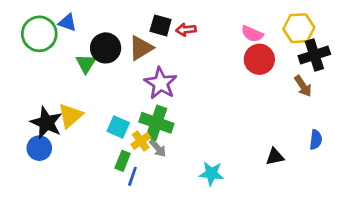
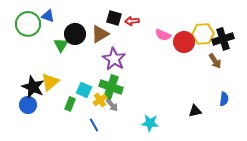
yellow hexagon: (299, 28) -> (203, 34), moved
pink semicircle: (252, 34) -> (163, 35), moved
green rectangle: (123, 161) -> (70, 104), moved
blue line: (132, 176) -> (94, 125), turned -48

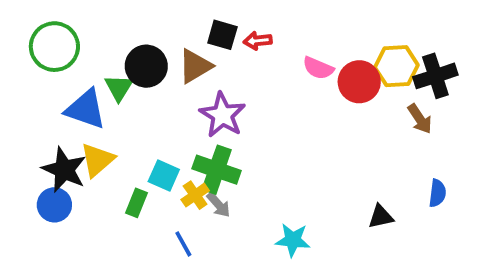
blue triangle: (48, 16) -> (86, 109), moved, size x1.6

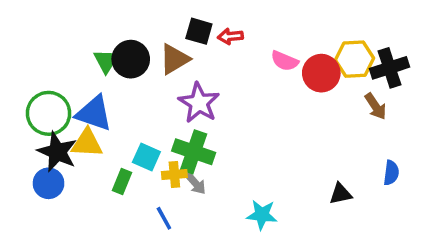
green circle: (54, 47) -> (49, 113), moved
green triangle: (119, 88) -> (106, 61), moved
blue triangle: (86, 109) -> (94, 113), moved
yellow triangle: (97, 160) -> (87, 143), turned 44
yellow cross: (195, 195) -> (174, 175), turned 30

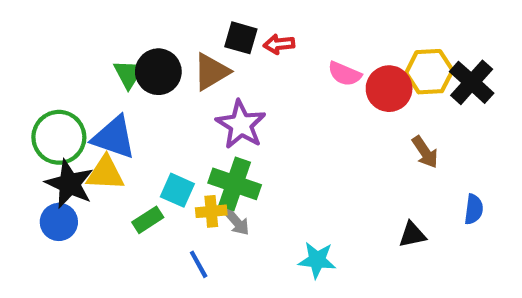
black cross: (389, 68) -> (472, 82), turned -30
brown arrow: (375, 106) -> (425, 152), moved
green rectangle: (122, 182) -> (148, 220), turned 35

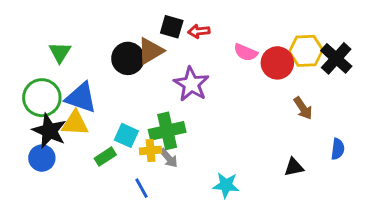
black circle: (158, 72) -> (128, 58), moved
green triangle: (129, 74) -> (60, 52), moved
purple star: (241, 125) -> (191, 84), moved
green cross: (235, 184) -> (167, 131), turned -32

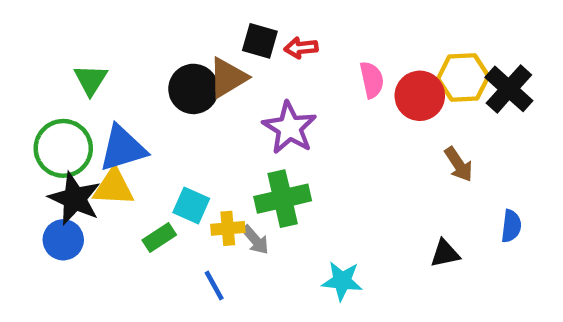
pink semicircle: (246, 52) -> (372, 80), turned -125
blue triangle: (81, 98) -> (123, 148), turned -36
green cross: (167, 131) -> (283, 199), moved

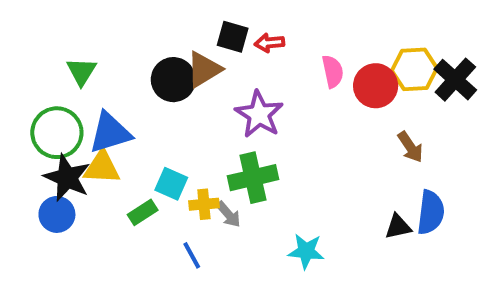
blue semicircle: (511, 226) -> (431, 212), moved, size x1.5

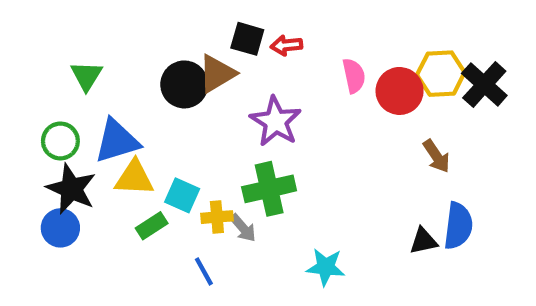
green circle: (57, 133) -> (60, 141), size x0.7
yellow triangle: (102, 167) -> (134, 178), moved

